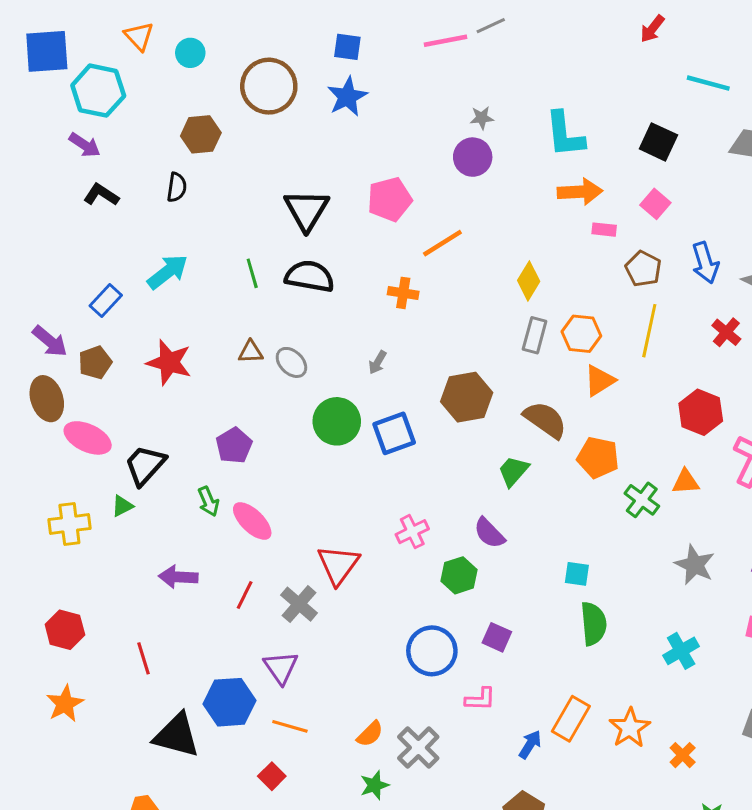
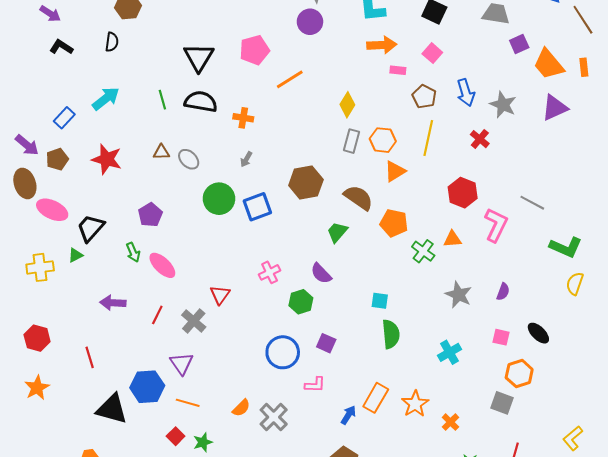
orange cross: (403, 293) -> (243, 118), moved
red triangle: (338, 565) -> (220, 295), size x0.7
green star: (375, 785) -> (203, 442), moved

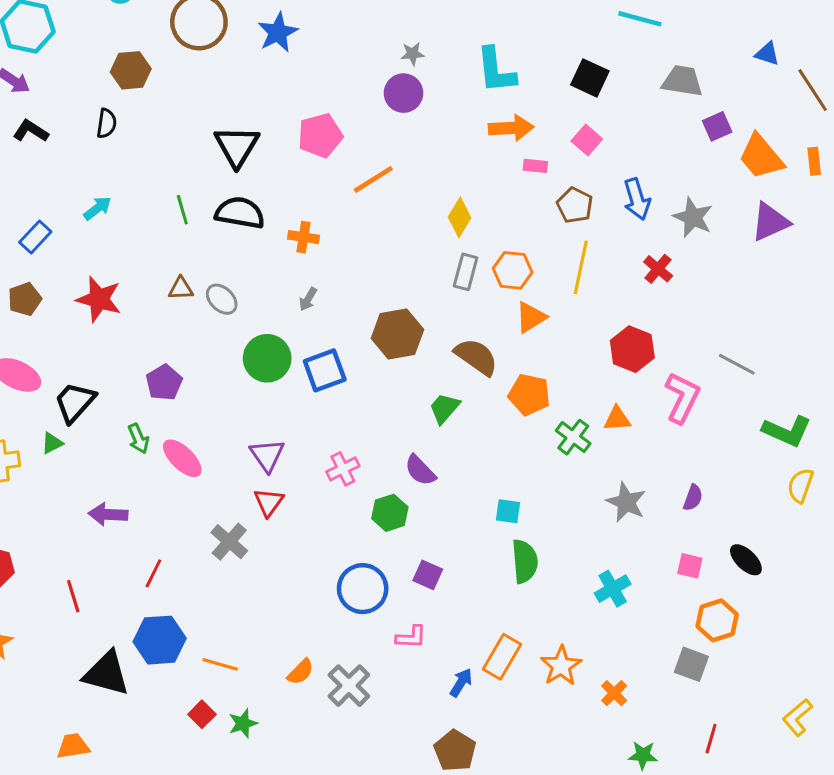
cyan arrow: (106, 99) -> (97, 208), size x0.7
red line: (157, 315) -> (153, 573), moved
purple triangle: (182, 363) -> (267, 455), moved

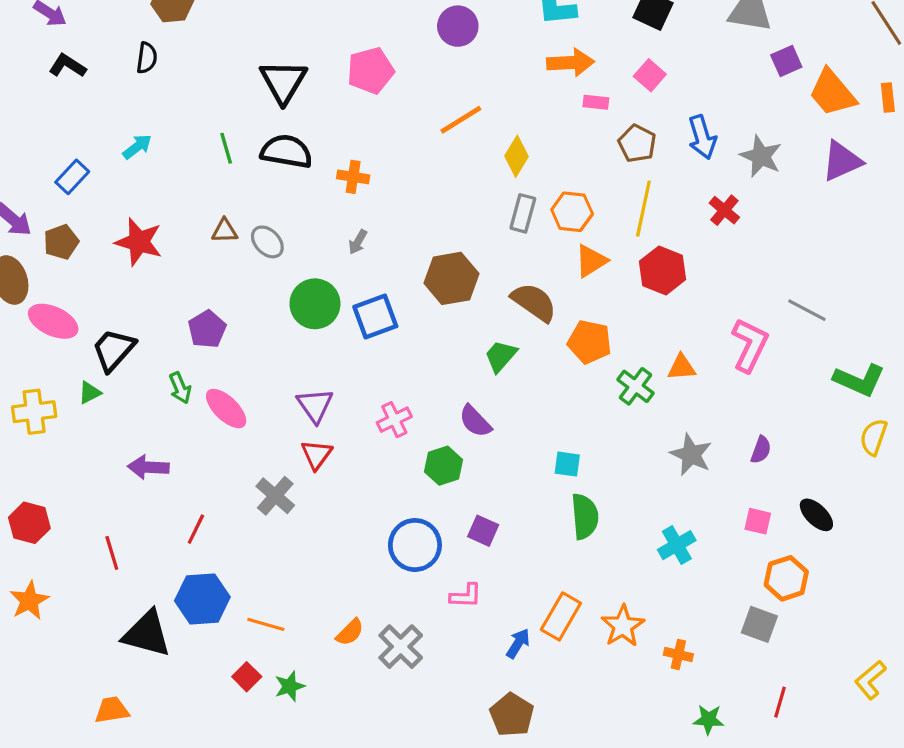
orange line: (373, 179) -> (461, 120), moved
red hexagon: (632, 349) -> (663, 270), moved
orange cross: (614, 693) -> (678, 655), turned -32

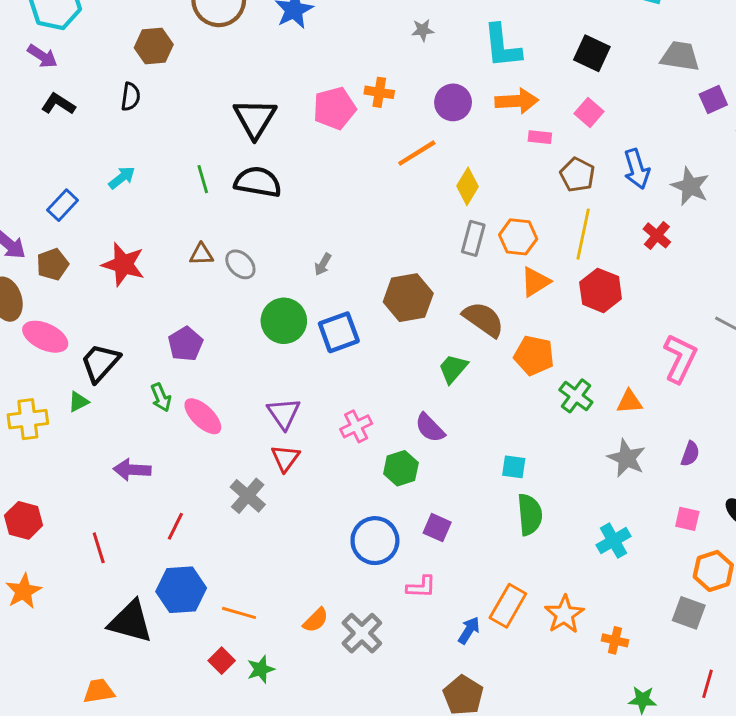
purple circle: (458, 26) -> (453, 102), moved
orange cross: (353, 177) -> (379, 92), moved
orange triangle: (682, 367) -> (629, 402), moved

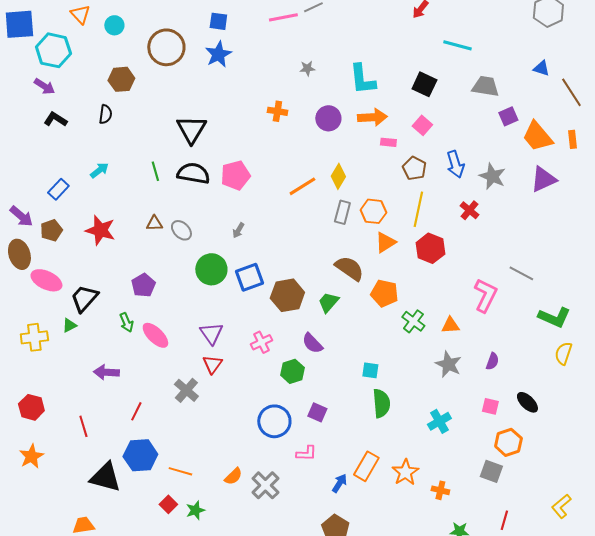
pink pentagon: (334, 108) -> (235, 175), moved
orange line: (417, 153) -> (302, 186), moved
brown hexagon: (408, 298) -> (287, 295), moved

